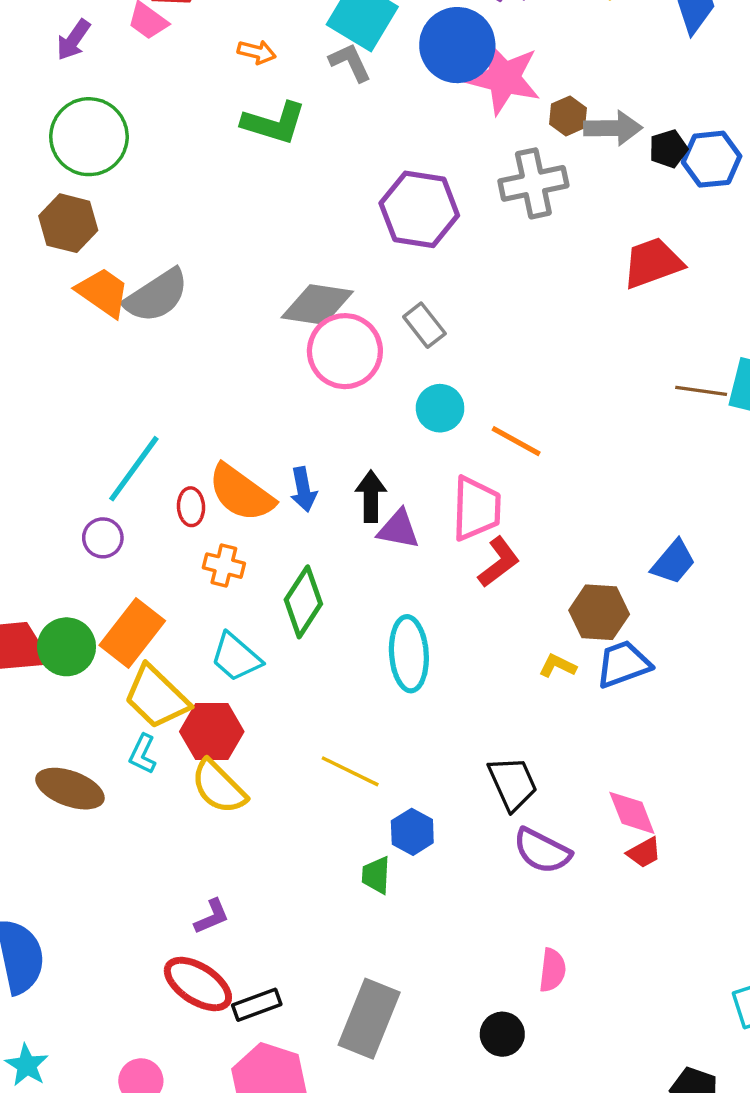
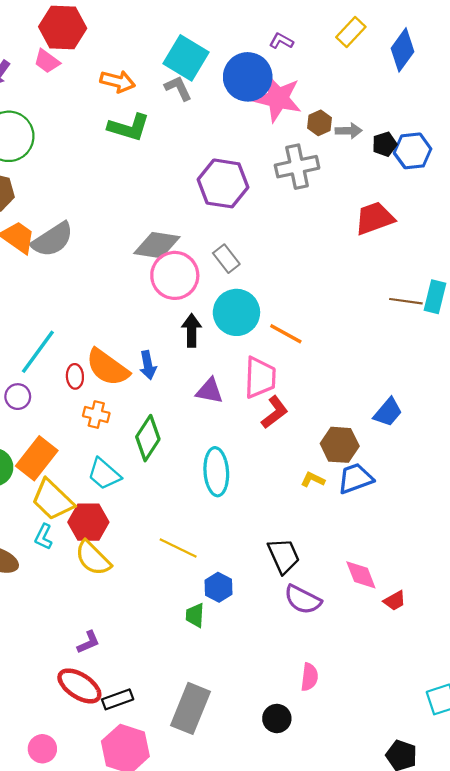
orange arrow: (257, 52) -> (118, 81), size x1.4
gray arrow: (613, 128) -> (349, 131), size x0.7
cyan circle: (440, 408) -> (236, 312), size x1.5
black arrow: (371, 496) -> (192, 330), moved
red trapezoid: (644, 853) -> (395, 601), moved

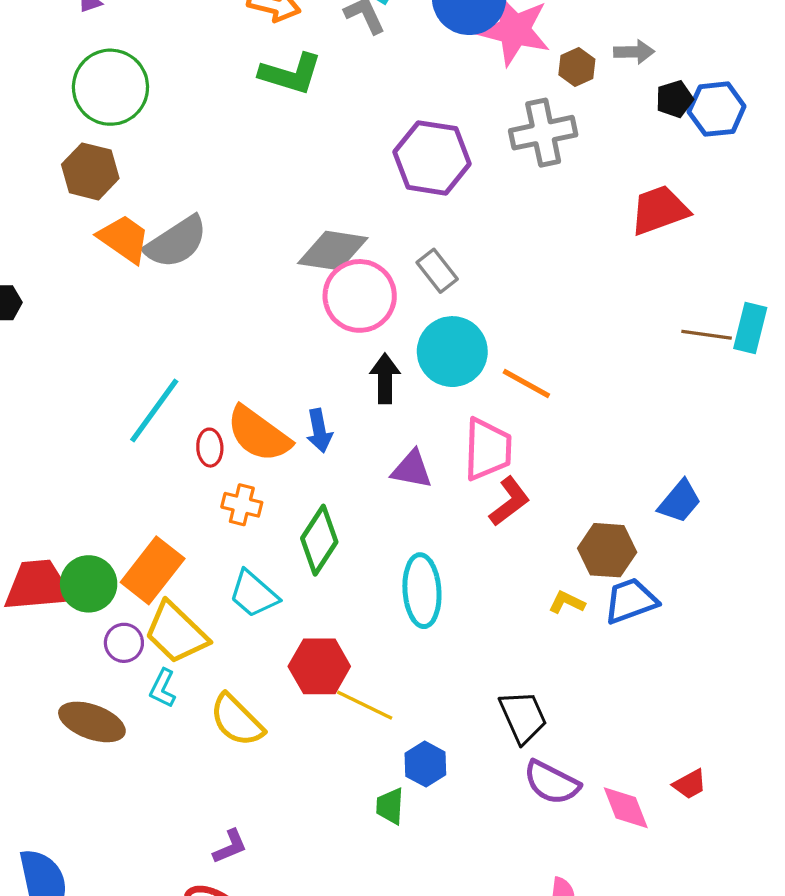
gray arrow: (349, 131) -> (634, 52), moved
purple circle: (18, 397) -> (124, 643), moved
red hexagon: (88, 522) -> (319, 666), moved
pink diamond: (361, 575) -> (626, 808), moved

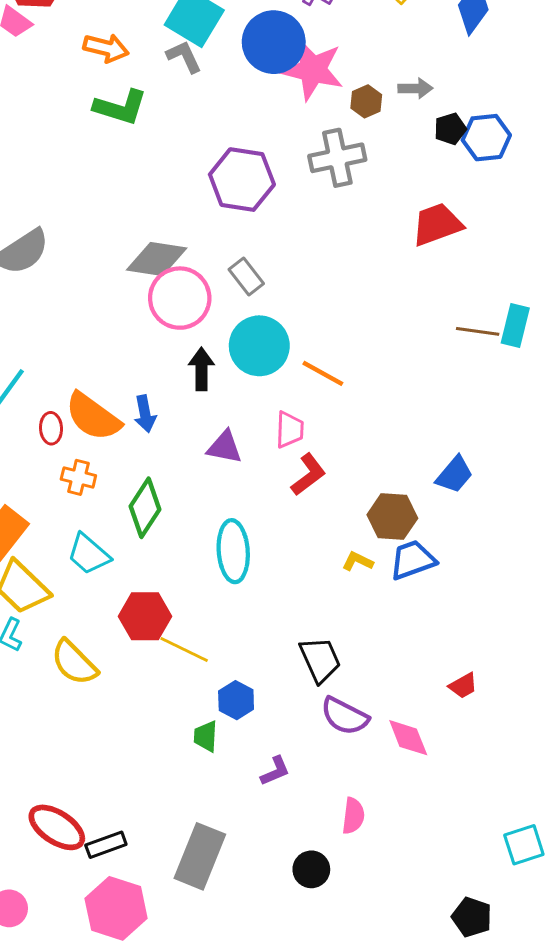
pink trapezoid: (488, 449) -> (290, 430), size x0.7
red trapezoid: (690, 784) -> (463, 686), moved
purple L-shape: (230, 847) -> (275, 771), moved

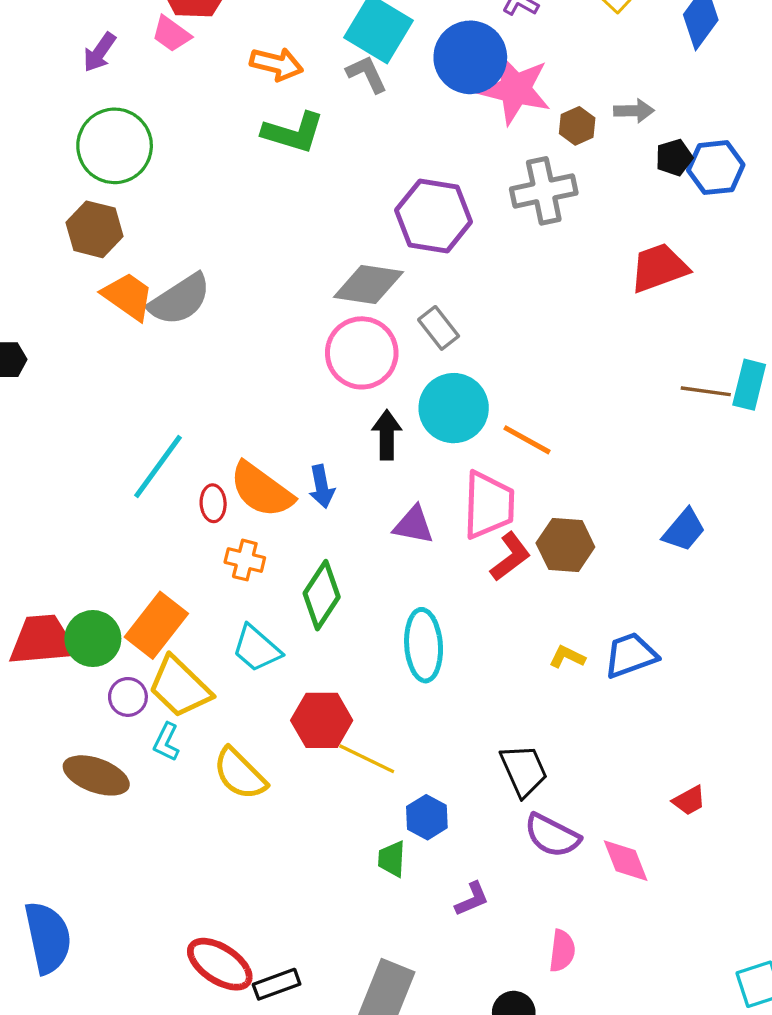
gray diamond: (157, 259) -> (368, 284), moved
pink trapezoid: (290, 430) -> (489, 505), size x1.6
blue trapezoid: (454, 475) -> (684, 530), moved
brown hexagon: (392, 516) -> (565, 545), moved

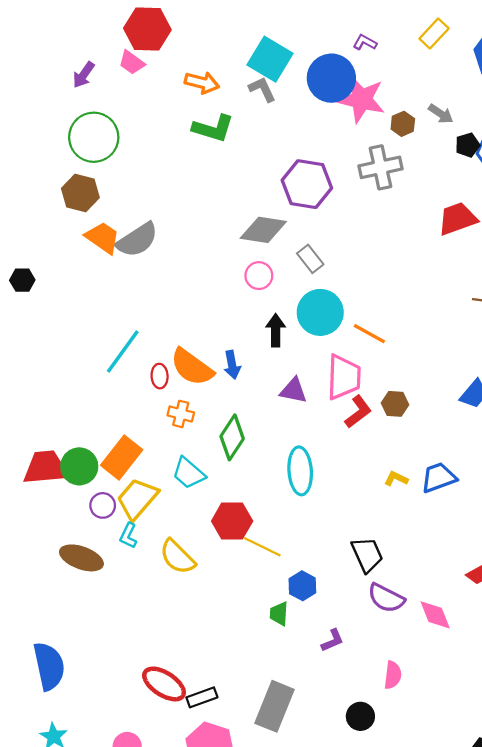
gray arrow: (634, 111) -> (441, 114), turned 35
pink circle: (362, 353) -> (259, 276), size x0.6
brown hexagon: (565, 545) -> (395, 404), size x0.7
yellow trapezoid: (180, 687) -> (137, 499), turned 87

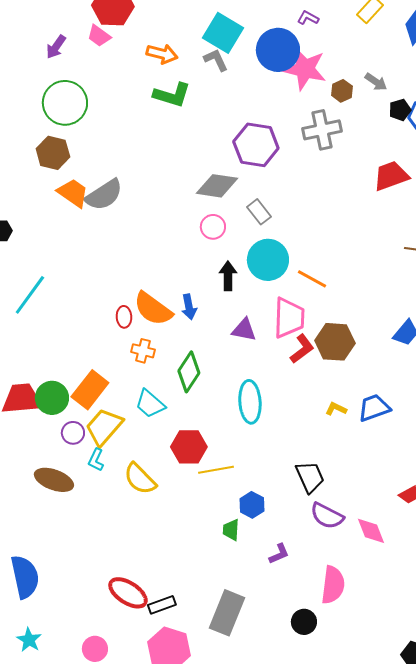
cyan line: (123, 351) -> (30, 295), moved
brown hexagon: (395, 404) -> (335, 342), size x1.6
yellow line: (262, 547) -> (216, 470), turned -36
pink semicircle: (393, 675) -> (333, 585), size x1.5

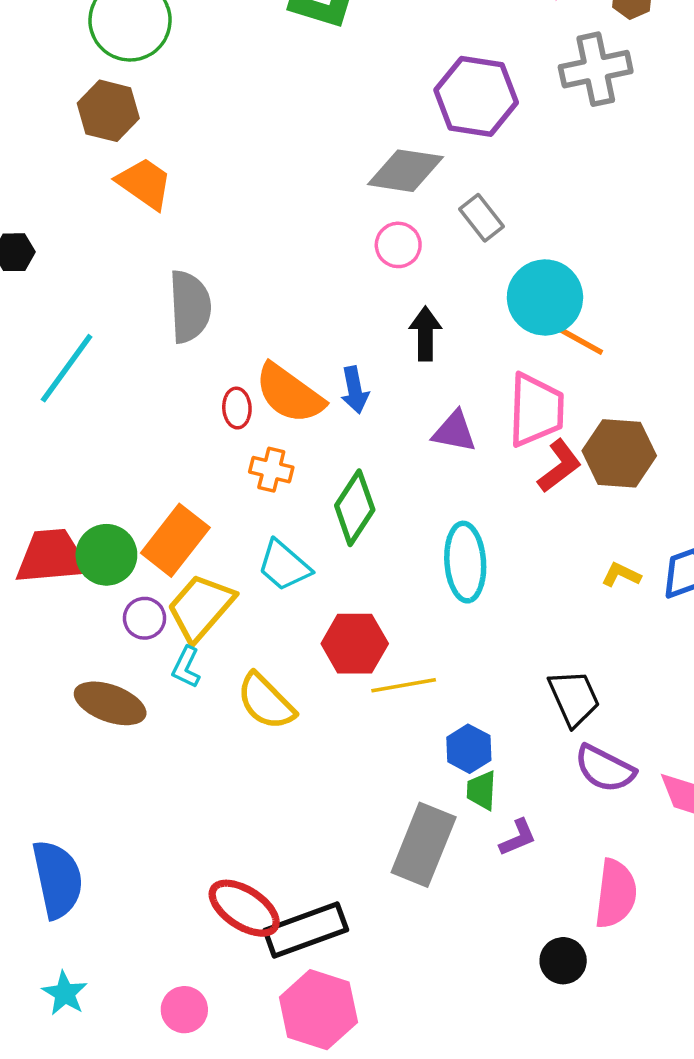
gray semicircle: (104, 195) -> (190, 307), moved, turned -60
cyan circle: (268, 260) -> (545, 297), moved
green trapezoid: (231, 530) -> (482, 790), moved
black rectangle: (162, 605) -> (306, 930), size x1.6
gray rectangle: (227, 613) -> (424, 845), moved

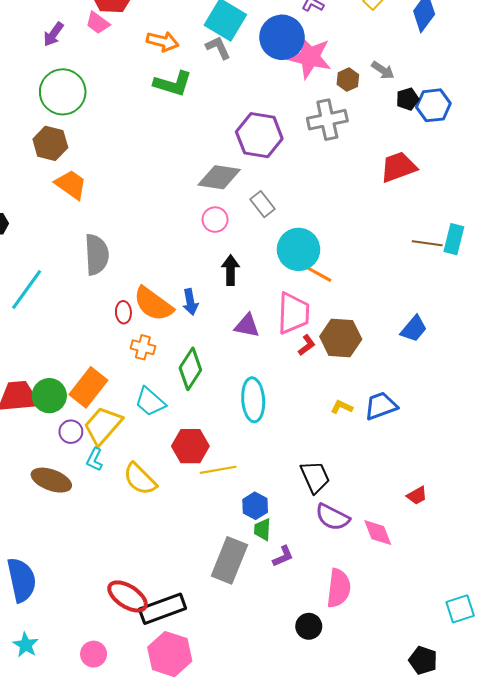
red L-shape: (559, 466) -> (307, 345), size x0.7

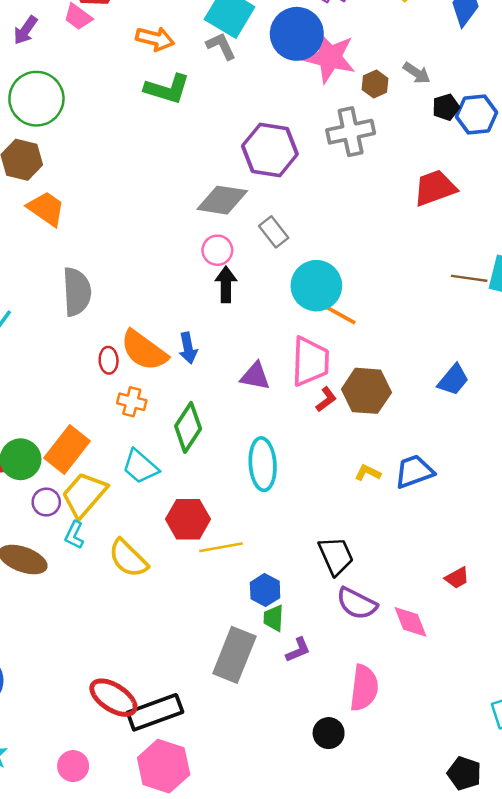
black arrow: (231, 270) -> (226, 284), moved

